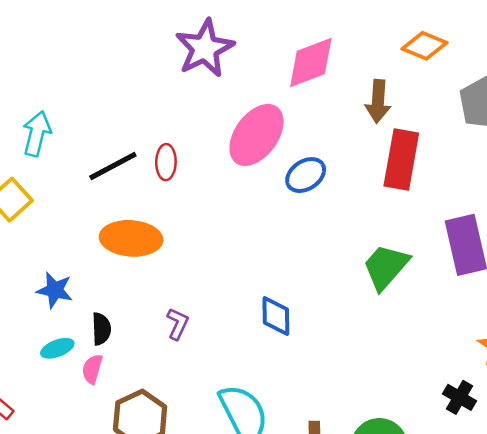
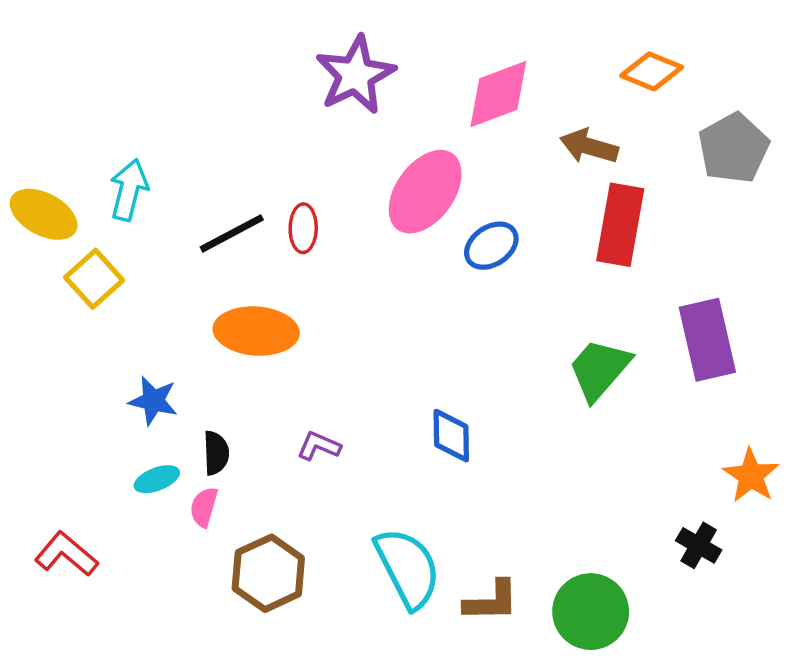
brown arrow: (378, 101) -> (589, 146), turned 102
purple L-shape: (178, 324) -> (319, 446), turned -92

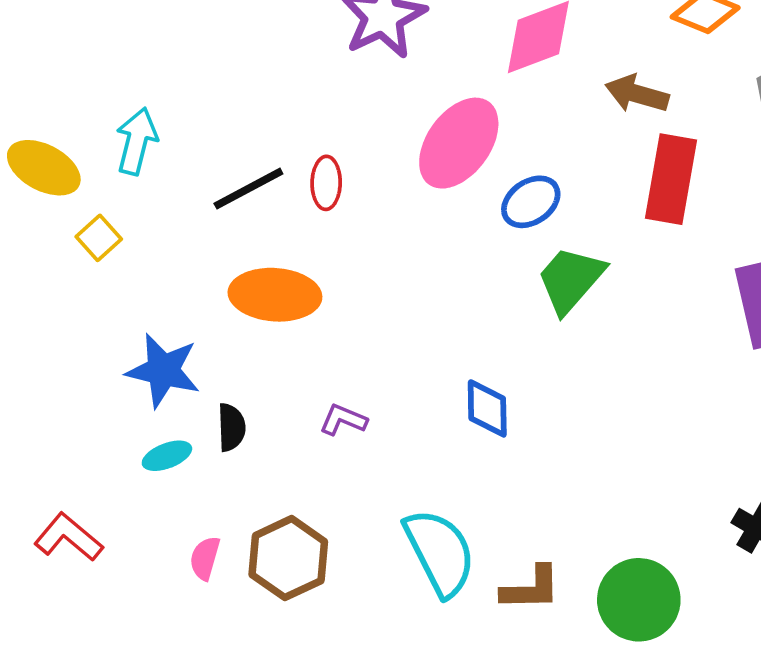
yellow square: (94, 279) -> (99, 238), size x0.7
green trapezoid: (599, 369) -> (571, 280), moved
blue star: (153, 401) -> (163, 370), size x1.4
pink semicircle: (204, 507) -> (205, 558), moved

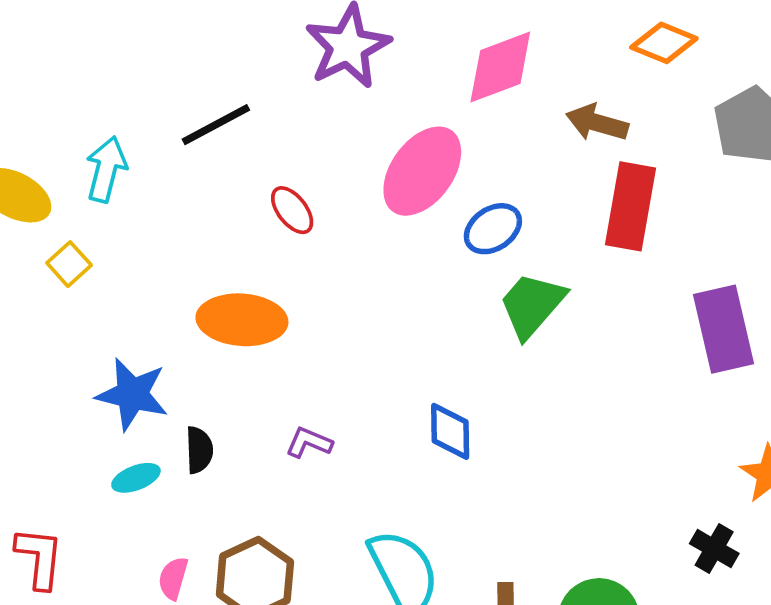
red ellipse: (326, 183) -> (292, 210), turned -39
black line: (248, 189) -> (216, 125), moved
red L-shape: (68, 537) -> (39, 558), turned 56

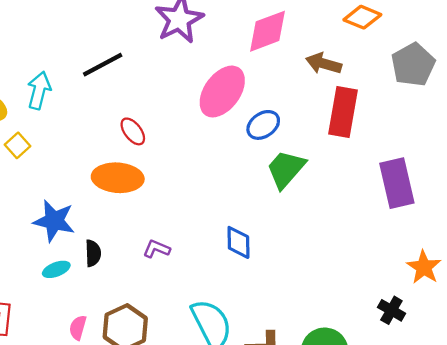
red ellipse: (292, 210) -> (133, 131), moved

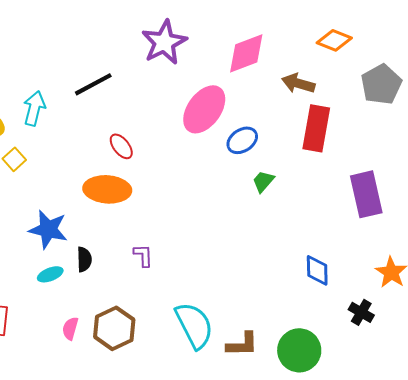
green trapezoid: (286, 169) -> (263, 181), size x0.6
blue diamond: (238, 242) -> (317, 270), moved
purple L-shape: (157, 249) -> (143, 255), turned 65

